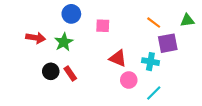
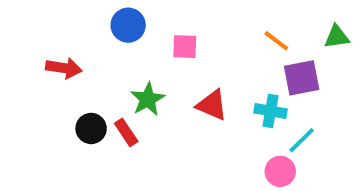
green star: (64, 42) -> (148, 99), moved
pink circle: (129, 80) -> (280, 171), moved
cyan line: (154, 93) -> (302, 140), moved

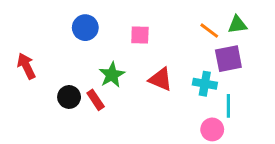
blue circle: (128, 25) -> (85, 28), moved
green triangle: (337, 37) -> (237, 25), moved
red arrow: (64, 68) -> (26, 66), moved, turned -125
cyan line: (302, 140) -> (228, 106), turned -45

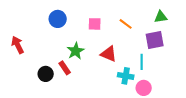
orange line: (209, 31) -> (126, 24), moved
cyan cross: (205, 84) -> (126, 76), moved
black circle: (69, 97) -> (46, 74), moved
cyan line: (228, 106) -> (142, 62), moved

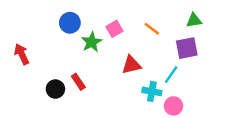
pink square: (95, 24) -> (114, 29), turned -32
green star: (76, 51) -> (92, 42), moved
red triangle: (109, 54) -> (131, 65), turned -36
cyan line: (142, 62) -> (171, 75), turned 35

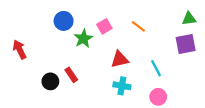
green triangle: (194, 20) -> (189, 19), moved
purple square: (187, 48) -> (186, 44), moved
cyan line: (171, 75) -> (156, 68), turned -63
cyan cross: (152, 91) -> (122, 86), moved

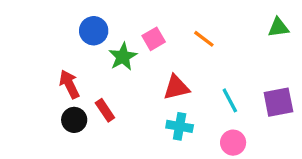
purple square: (186, 44) -> (278, 102), moved
red arrow: (20, 50) -> (69, 84), moved

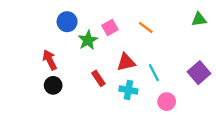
cyan line: (230, 100) -> (154, 73), moved
purple square: (278, 102) -> (199, 73), turned -30
red rectangle: (105, 110) -> (98, 78), moved

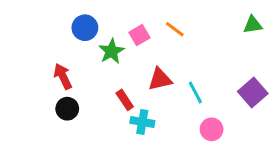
orange line: (146, 27) -> (175, 29), moved
cyan cross: (128, 90) -> (142, 122), moved

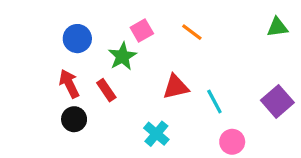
blue circle: (85, 28) -> (77, 39), moved
pink square: (139, 35) -> (142, 30), moved
red rectangle: (125, 100) -> (106, 90), moved
cyan cross: (142, 122) -> (156, 134), turned 30

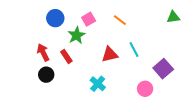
blue circle: (77, 39) -> (55, 18), moved
cyan line: (214, 101) -> (134, 49), moved
purple square: (277, 101) -> (163, 69), moved

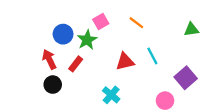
green triangle: (173, 17) -> (191, 30), moved
blue circle: (55, 18) -> (63, 34), moved
red rectangle: (66, 56) -> (76, 64), turned 72

